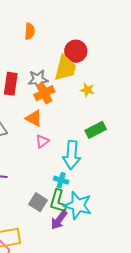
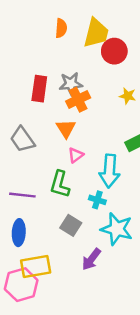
yellow trapezoid: (65, 68) -> (96, 33), moved
orange triangle: (34, 118) -> (66, 129), turned 30
green L-shape: (58, 201) -> (60, 184), moved
purple arrow: (59, 220) -> (91, 259), moved

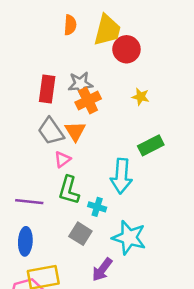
gray trapezoid: (22, 139) -> (51, 131), moved
pink triangle: (76, 155) -> (62, 159), moved
cyan cross: (97, 200) -> (97, 207), moved

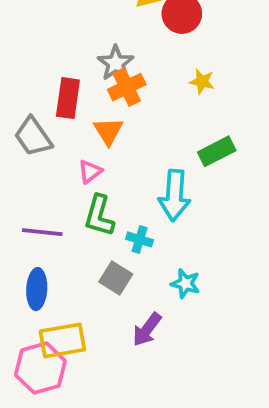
gray star: (80, 84) -> (116, 63), turned -30
red rectangle: (47, 89) -> (68, 98), moved
gray trapezoid: (51, 131) -> (33, 137), moved
cyan star: (129, 238) -> (185, 284), size x0.6

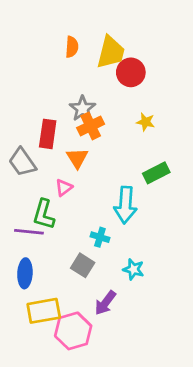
green L-shape: (99, 216) -> (44, 214), moved
pink hexagon: (40, 368) -> (73, 331), moved

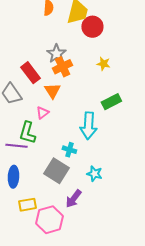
red rectangle: (48, 134) -> (30, 73), turned -45
gray square: (83, 265) -> (56, 171), size x1.4
yellow rectangle: (44, 311) -> (27, 205), size x0.7

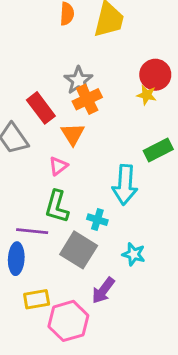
red circle: (92, 27) -> (155, 75), moved
green L-shape: (27, 133) -> (57, 206), moved
purple line: (16, 146) -> (32, 231), moved

